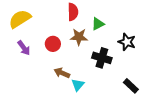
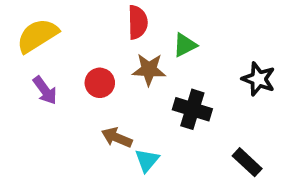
black star: (127, 42) -> (259, 79), moved

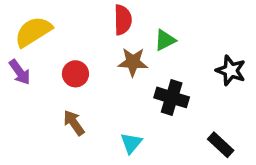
red circle: (100, 83) -> (75, 74), moved
purple arrow: (45, 90) -> (20, 72), moved
brown arrow: (117, 138) -> (74, 123), moved, turned 32

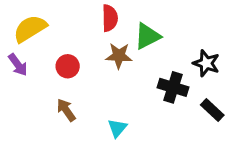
green triangle: (165, 40) -> (147, 36), size x1.4
black cross: (172, 97) -> (173, 87), moved
black rectangle: (221, 145) -> (212, 110), moved

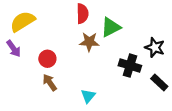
red circle: (68, 66) -> (47, 59), moved

